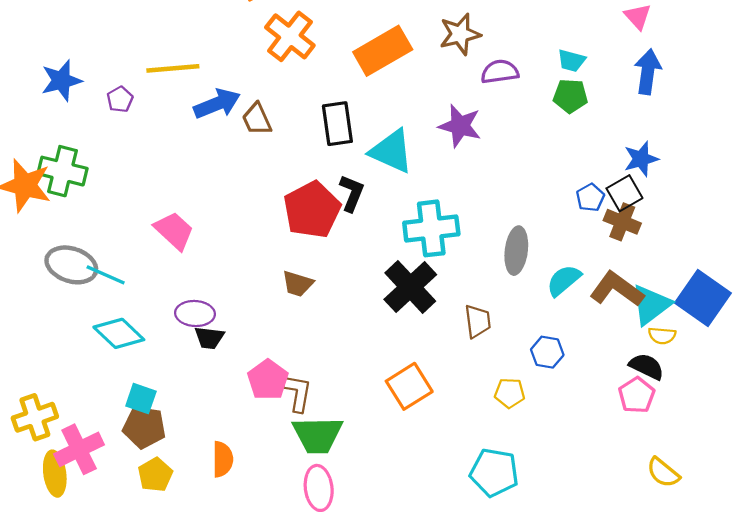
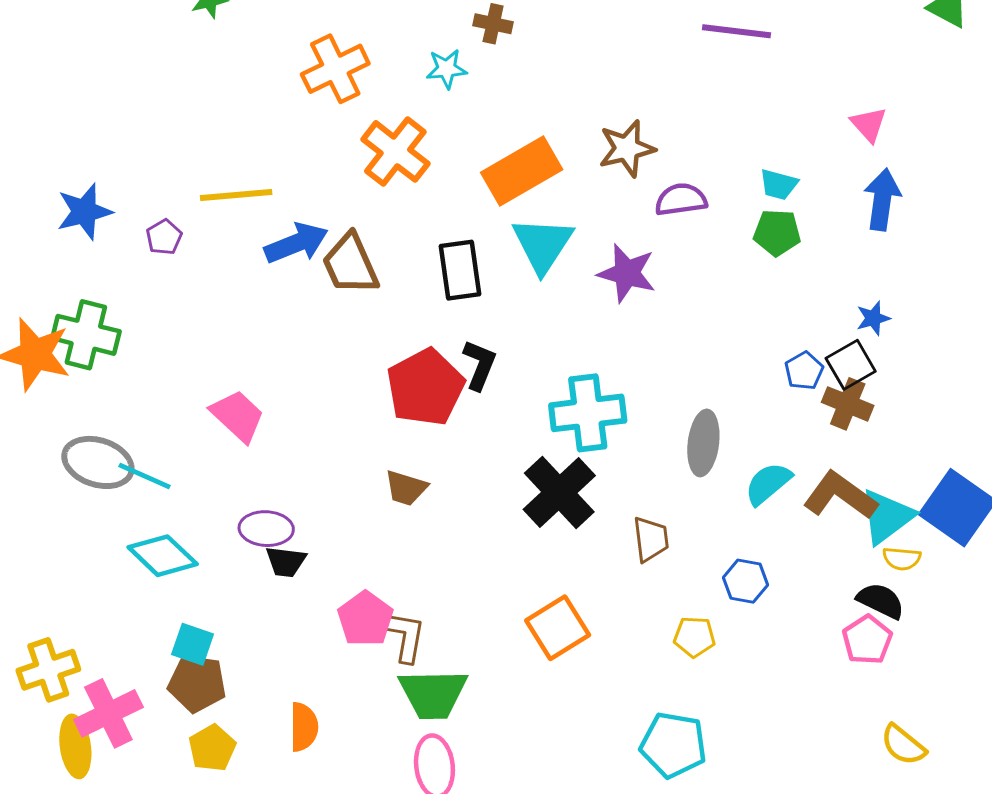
brown trapezoid: (257, 119) -> (350, 264), size x1.4
cyan triangle: (392, 151) -> (543, 245), moved, turned 39
blue star: (641, 159) -> (873, 318), size x0.7

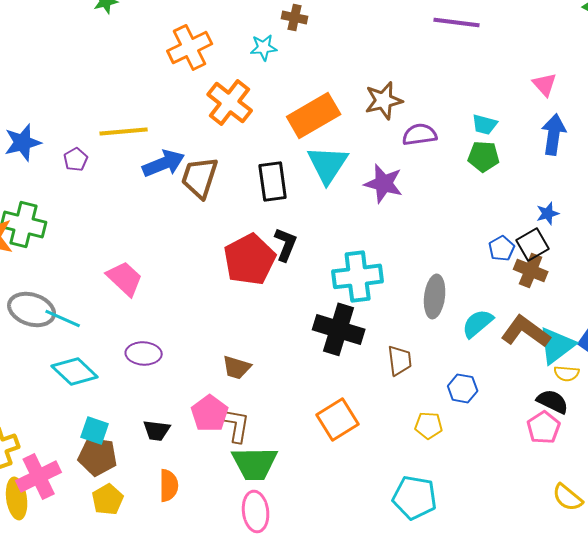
brown trapezoid: (350, 264) -> (200, 177), turned 42
brown trapezoid: (406, 488) -> (237, 367), moved
black cross: (559, 493) -> (339, 329), turned -30
black trapezoid: (286, 562) -> (157, 430), moved

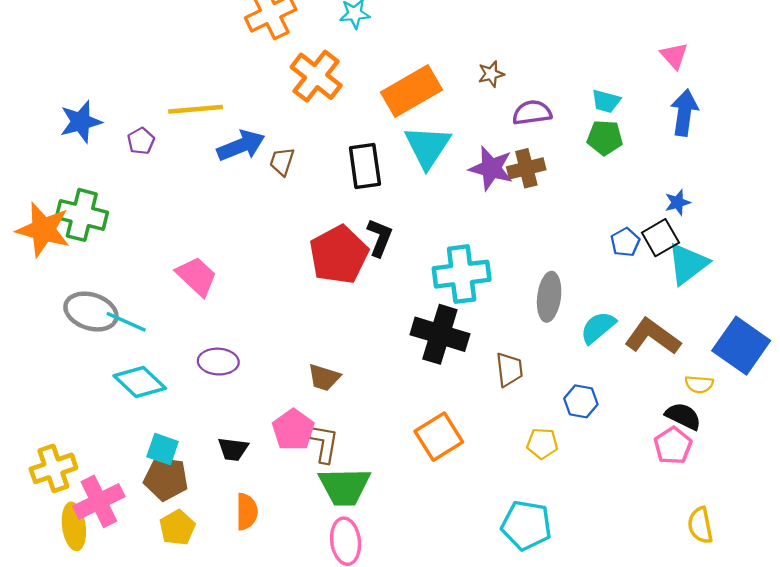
brown star: (384, 100) -> (491, 74), size x0.6
brown trapezoid: (200, 177) -> (282, 161), size x0.6
brown cross: (531, 270) -> (526, 168), moved, turned -36
cyan triangle: (557, 345) -> (688, 264), moved
yellow semicircle: (568, 497) -> (700, 525), turned 40

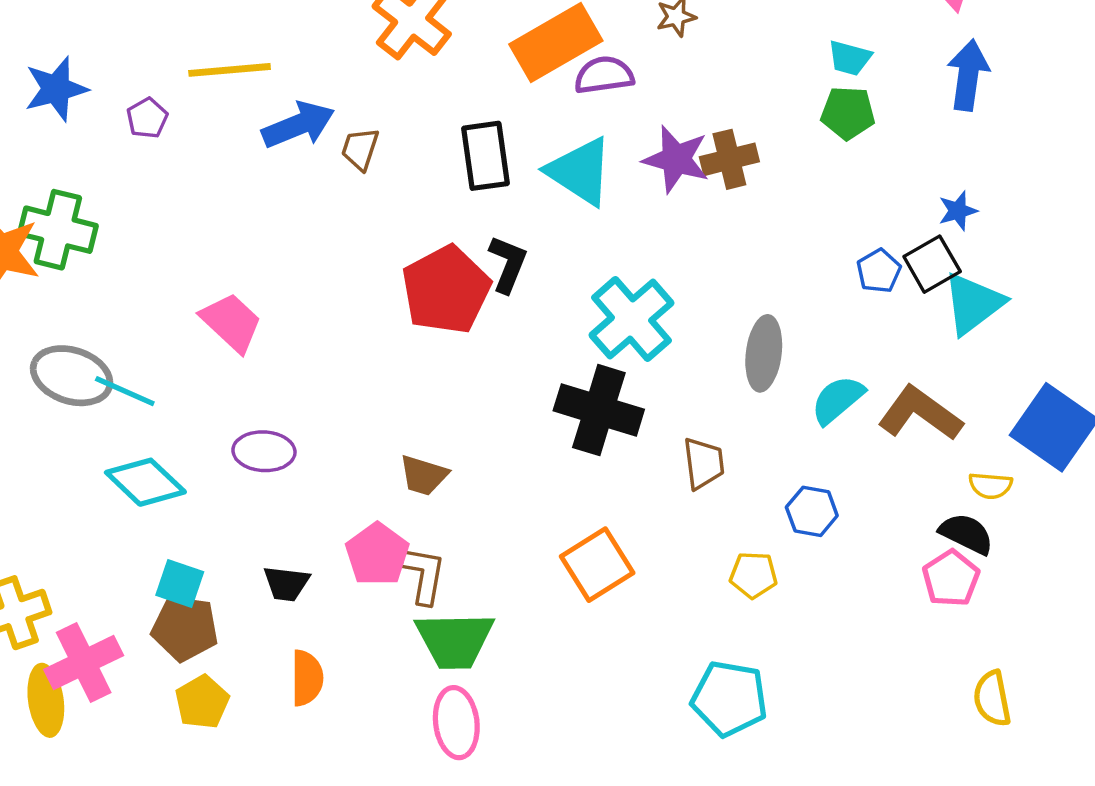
purple semicircle: (532, 113) -> (604, 75), moved
cyan triangle: (427, 147) -> (580, 171), moved, turned -30
cyan cross: (462, 274) -> (631, 319), turned -34

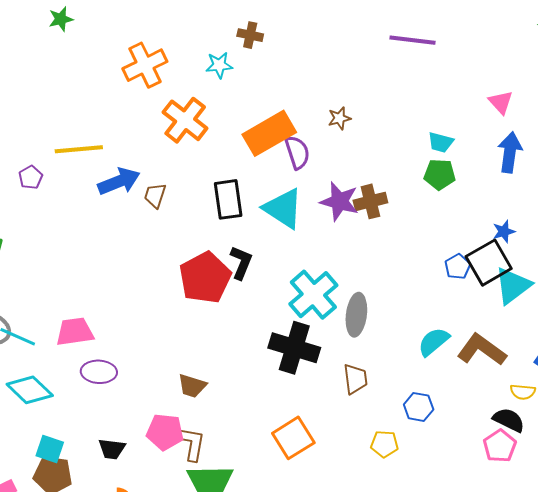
purple semicircle: (604, 75) -> (297, 152), turned 80
black square: (932, 264) -> (489, 263), size x1.4
pink trapezoid: (231, 322) -> (75, 332), moved, turned -51
gray ellipse: (764, 353) -> (356, 315), moved
pink pentagon: (377, 554) -> (165, 432), turned -30

